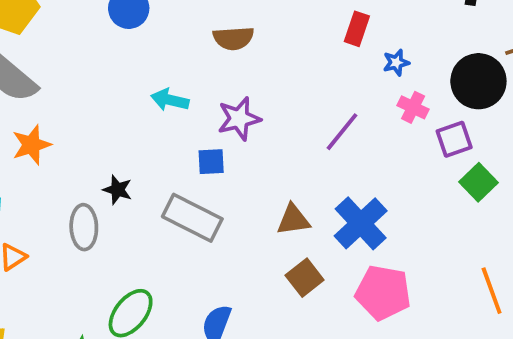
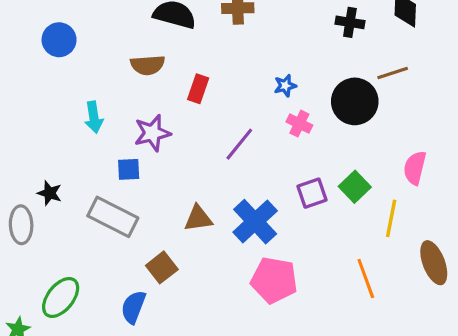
red rectangle: (357, 29) -> (198, 89), moved
cyan arrow: (170, 100) -> (94, 117), turned -112
purple square: (454, 139) -> (312, 193), moved
brown square: (305, 278) -> (162, 267), moved

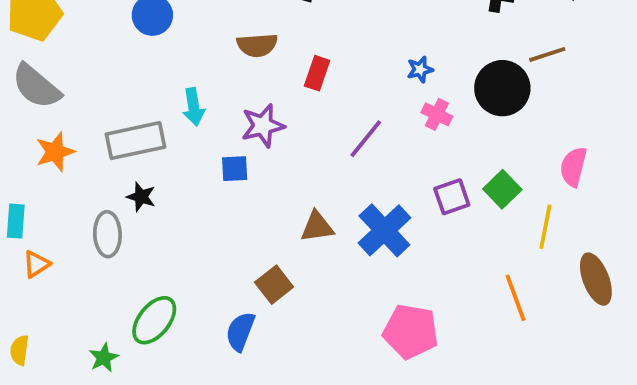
gray rectangle: (113, 217) -> (136, 141), moved, turned -39
pink pentagon: (274, 280) -> (411, 331), moved

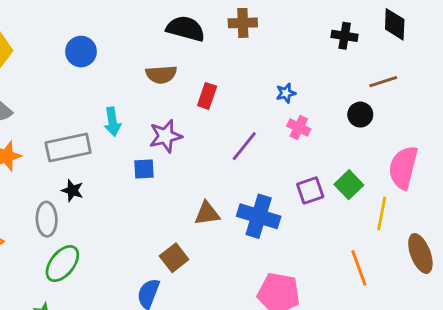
black circle: (502, 88) -> (360, 115), moved, size x0.6
pink semicircle: (573, 167) -> (403, 168), size x1.4
blue cross: (384, 230) -> (259, 216), turned -30
green ellipse: (154, 320) -> (62, 264), moved

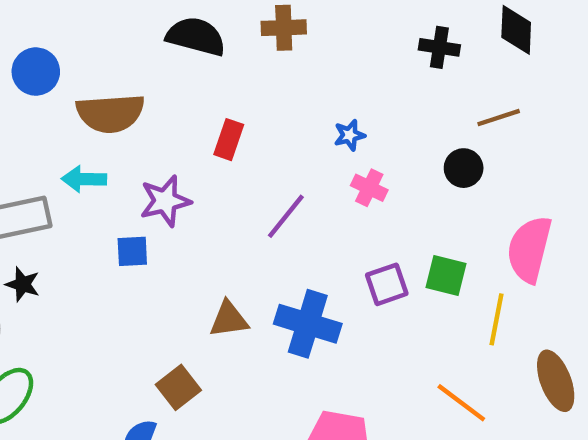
brown semicircle: (161, 74) -> (110, 113), moved, size x1.4
cyan arrow: (113, 122) -> (84, 179), turned 100
green square: (349, 185) -> (446, 276), turned -32
orange line: (359, 268) -> (461, 403), turned -33

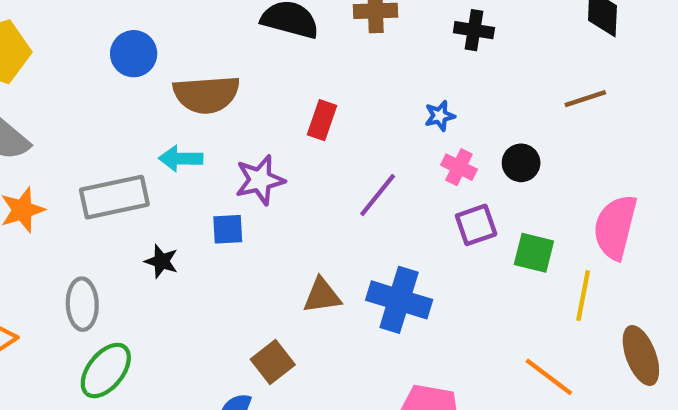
black cross: (439, 47) -> (474, 30), moved
black circle: (464, 168) -> (521, 163), moved
black star: (23, 284) -> (161, 261), moved
purple square: (387, 284) -> (476, 225), moved

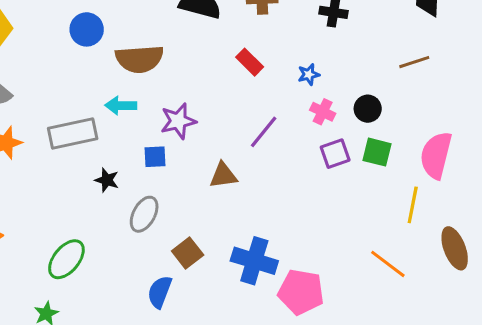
red rectangle: (322, 120) -> (250, 62), moved, turned -64
green square: (534, 253) -> (377, 152), moved
brown triangle: (322, 296) -> (223, 175), moved
blue cross: (399, 300) -> (254, 261), moved
gray ellipse: (82, 304) -> (144, 214), moved, turned 30

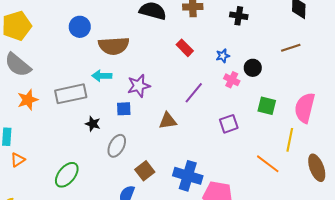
black circle: (368, 109) -> (253, 68), moved
purple square: (335, 154) -> (229, 124), moved
orange line: (388, 264) -> (268, 164), moved

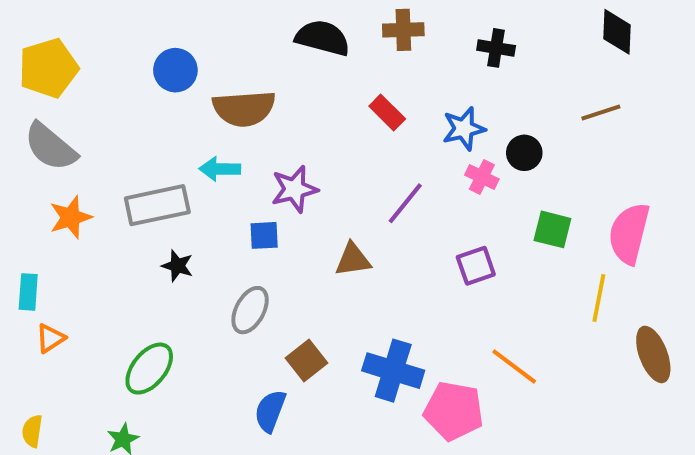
blue star: (223, 56) -> (464, 129), size x1.5
black star: (93, 124) -> (177, 266), moved
orange line: (268, 164) -> (514, 367), moved

